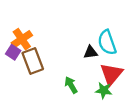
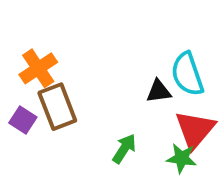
purple square: (13, 52) -> (23, 120), moved
green arrow: (71, 85) -> (124, 149), turned 63

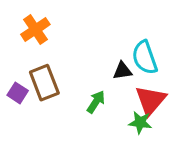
orange cross: (38, 68) -> (35, 29), moved
green arrow: (124, 149) -> (96, 102), moved

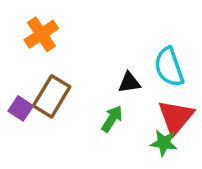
black triangle: (123, 71) -> (129, 83), moved
brown rectangle: (44, 83) -> (52, 96), turned 52

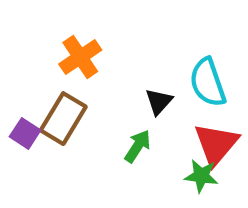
orange cross: (41, 34) -> (80, 57), moved
black triangle: (129, 83) -> (159, 102), turned -40

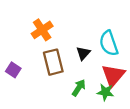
brown rectangle: (63, 119) -> (53, 62), moved, turned -45
green arrow: (138, 146) -> (79, 88), moved

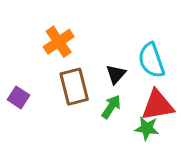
red triangle: (113, 75) -> (158, 105), turned 40
green arrow: (79, 88) -> (111, 107), moved

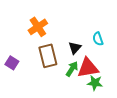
cyan semicircle: (151, 60) -> (98, 39), size x0.6
red triangle: (158, 105) -> (88, 68), moved

